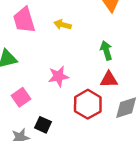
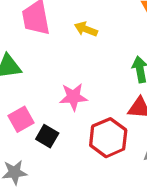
black square: (43, 125) -> (47, 136), moved

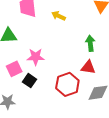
pink star: (73, 97) -> (36, 57), moved

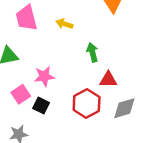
green arrow: (90, 43) -> (92, 52), moved

